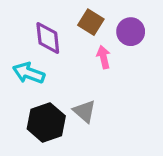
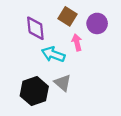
cyan arrow: (29, 73) -> (53, 54), moved

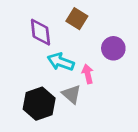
purple circle: (97, 23) -> (113, 48), moved
pink arrow: (77, 42) -> (88, 74), moved

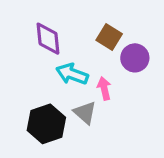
brown square: (77, 19) -> (109, 37), moved

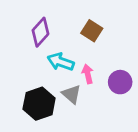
purple diamond: (48, 39) -> (40, 32), turned 48
purple circle: (135, 58) -> (120, 82), moved

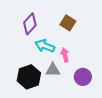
purple circle: (120, 82) -> (83, 77), moved
gray triangle: (71, 94) -> (53, 70), turned -42

